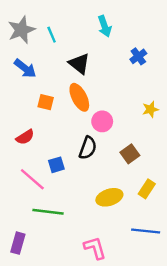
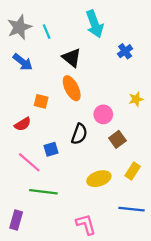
cyan arrow: (105, 26) -> (95, 24), size x1.4
orange square: (46, 102) -> (41, 101), moved
pink circle: (102, 121) -> (103, 114), moved

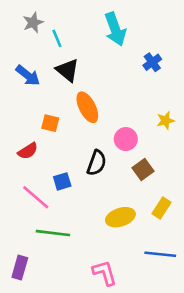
gray star: (19, 27) -> (33, 23), moved, size x0.7
black triangle: (72, 58) -> (68, 70), moved

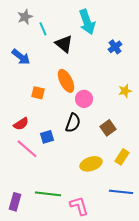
black triangle: (68, 70) -> (64, 44), moved
pink circle: (126, 139) -> (84, 99), moved
red semicircle: (28, 151) -> (21, 124), moved
green line: (53, 233) -> (48, 194), moved

